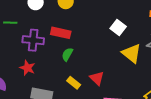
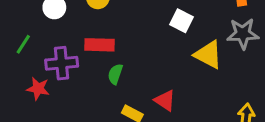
green line: (10, 23) -> (23, 44), turned -48
red star: (27, 68) -> (38, 89), moved

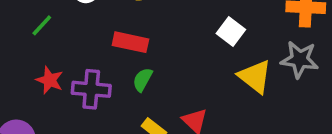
purple cross: (62, 63) -> (91, 89), moved

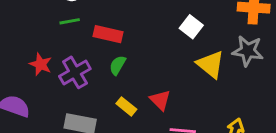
green line: (42, 25) -> (70, 21), moved, turned 36
purple cross: (91, 89) -> (75, 72), turned -36

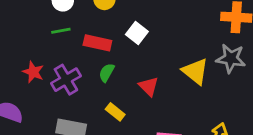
white square: (191, 27) -> (137, 33), moved
red triangle: (160, 100) -> (149, 86), moved

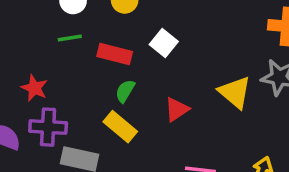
purple cross: (66, 80) -> (48, 127), moved, turned 32
red triangle: (149, 86) -> (177, 109), turned 40
yellow rectangle: (115, 112) -> (120, 127), moved, size x1.4

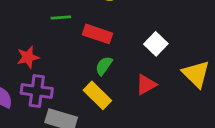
white square: (164, 43) -> (156, 44), moved
red star: (34, 88) -> (28, 57), turned 30

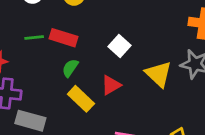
green line: (61, 18) -> (34, 38), moved
yellow rectangle: (97, 95) -> (81, 99), moved

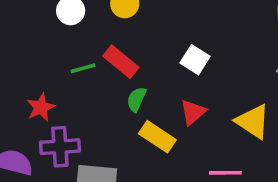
red rectangle: (63, 38) -> (121, 62), turned 32
yellow triangle: (159, 74) -> (253, 121), moved

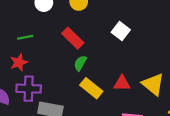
white square: (195, 60) -> (121, 31), moved
green line: (83, 68) -> (25, 37), moved
red triangle: (193, 112) -> (122, 83), moved, turned 36

